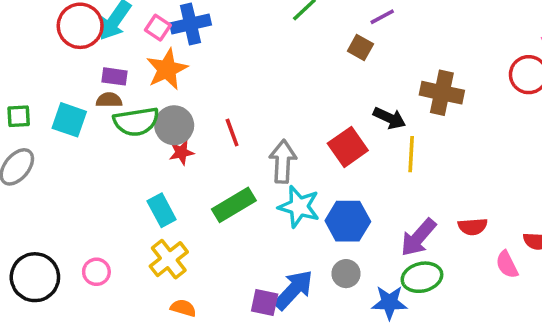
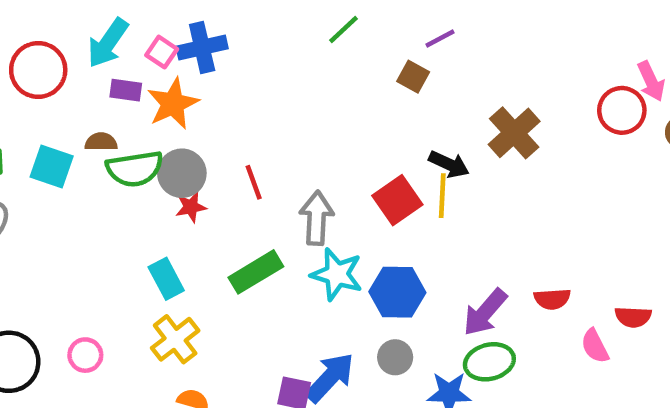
red circle: (80, 26) -> (38, 70), moved
purple rectangle: (114, 76) -> (126, 90), moved
brown cross: (442, 93) -> (514, 133), turned 36
yellow line: (411, 154) -> (442, 196), moved

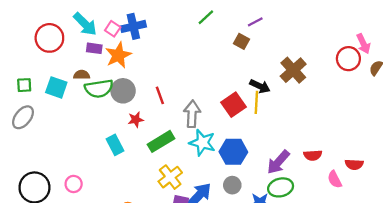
cyan arrow: (108, 43) -> (85, 24), turned -80
red star: (191, 207) -> (136, 120), moved
yellow cross: (175, 339) -> (170, 177), moved

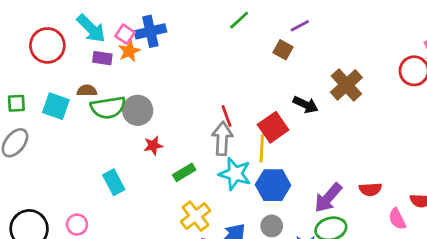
orange star: (118, 55) -> (129, 51), moved, size x0.7
red line: (160, 95) -> (227, 116), moved
yellow line: (256, 102) -> (262, 148), moved
green rectangle: (161, 141) -> (184, 172), size x0.7
cyan rectangle: (115, 145) -> (114, 182), moved

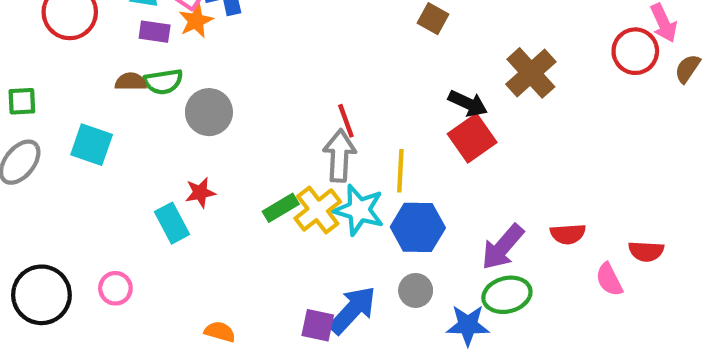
cyan square: (56, 106) -> (92, 145), moved
green semicircle: (108, 107) -> (163, 82), moved, size x0.7
red square: (273, 127) -> (472, 138), moved
red star: (153, 146) -> (200, 193), moved
yellow cross: (195, 216) -> (318, 210), moved

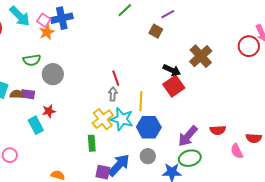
purple rectangle: (155, 32) -> (28, 94), moved
brown semicircle: (131, 82) -> (17, 94), moved
gray arrow: (339, 156) -> (113, 94), size x0.6
green rectangle: (281, 208) -> (92, 143), moved, turned -63

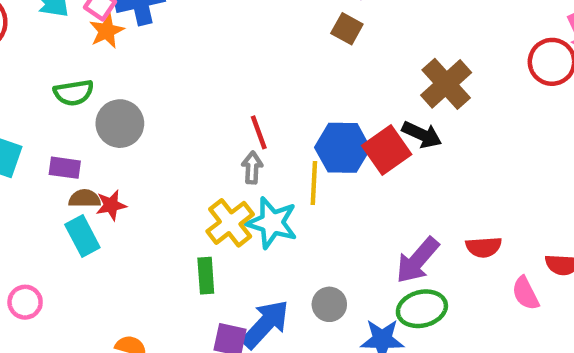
black arrow: (172, 70) -> (422, 135), moved
brown semicircle: (17, 94) -> (85, 199), moved
blue hexagon: (149, 127) -> (343, 148), moved

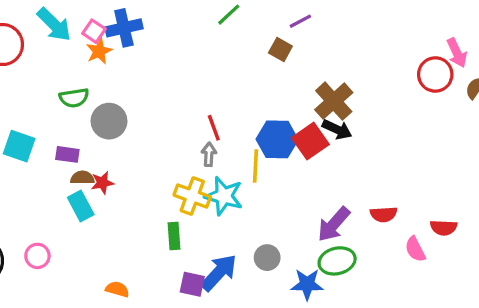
brown cross: (446, 84) -> (334, 101), moved
yellow cross: (230, 223) -> (192, 196), turned -32

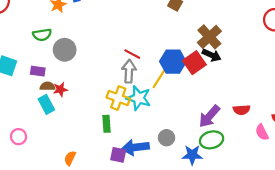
red line: (214, 128) -> (132, 54), turned -42
gray arrow: (209, 154) -> (129, 71), size x1.5
yellow line: (255, 166) -> (159, 79), turned 30
blue arrow: (219, 273) -> (135, 147), turned -140
orange semicircle: (117, 289) -> (70, 158), turned -80

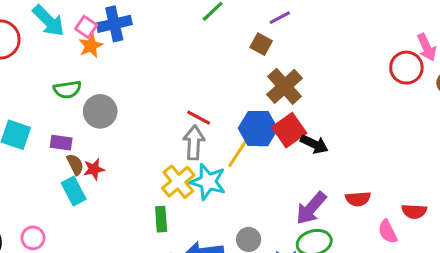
brown cross: (209, 37) -> (285, 86), moved
black arrow: (212, 55) -> (314, 144), moved
brown semicircle: (47, 86) -> (75, 164), turned 64
yellow cross: (118, 98) -> (178, 182), turned 30

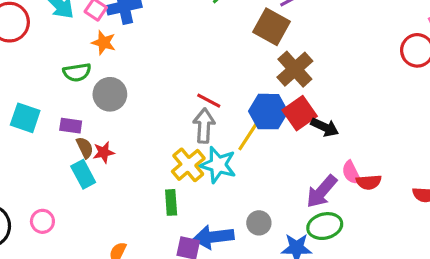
brown square: (261, 44) -> (271, 27), size x1.6
orange star: (91, 46) -> (104, 43), moved, turned -30
pink semicircle: (388, 232) -> (351, 173), moved

